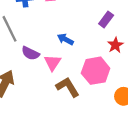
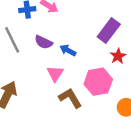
purple rectangle: (106, 19) -> (109, 31), size x1.5
purple semicircle: (30, 53) -> (44, 42), moved

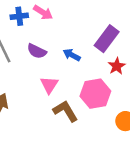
blue arrow: (68, 50) -> (72, 55), moved

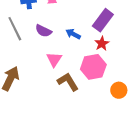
red star: (117, 66) -> (102, 44), moved

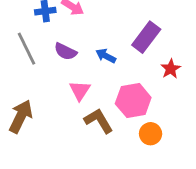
red star: (102, 44) -> (171, 69), moved
orange circle: (119, 90) -> (151, 134), moved

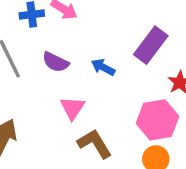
pink hexagon: (133, 101) -> (158, 120), moved

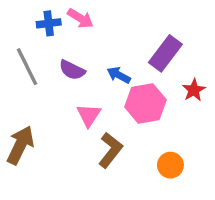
pink hexagon: (158, 120) -> (145, 103), moved
brown L-shape: (95, 144) -> (110, 150), turned 69

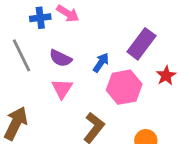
blue arrow: (119, 75) -> (101, 63), turned 96
pink triangle: (89, 115) -> (62, 89), moved

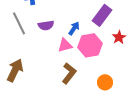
purple semicircle: (60, 58) -> (46, 25), turned -35
pink triangle: (62, 89) -> (65, 45), moved, turned 42

